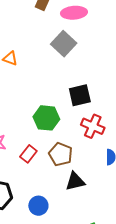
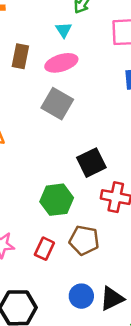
black triangle: (75, 181) -> (112, 299), moved
blue circle: (38, 206) -> (81, 296), moved

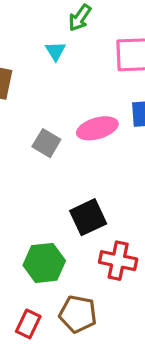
pink ellipse: (61, 63) -> (97, 128), moved
gray square: (57, 104) -> (46, 143), size x0.7

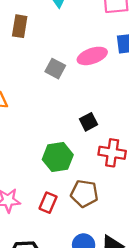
black square: (88, 217) -> (89, 122), size x0.7

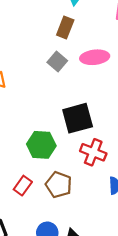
brown rectangle: (20, 26) -> (65, 27), moved
black square: (89, 122) -> (78, 118), size x1.8

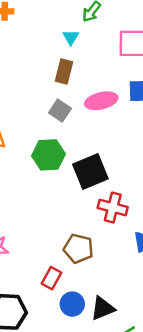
green hexagon: (41, 145) -> (48, 155), moved
red rectangle: (23, 186) -> (51, 278), moved

